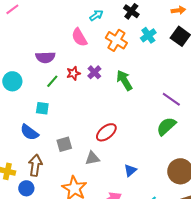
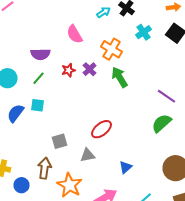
cyan arrow: (96, 15) -> (104, 12), moved
orange cross: (116, 40) -> (112, 49), moved
green line: (52, 81) -> (38, 78), moved
blue semicircle: (29, 132) -> (16, 113), moved, turned 90
brown arrow: (35, 165) -> (44, 168), moved

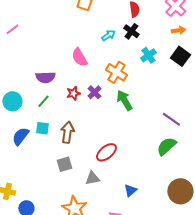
brown arrow: (44, 168) -> (67, 132), moved

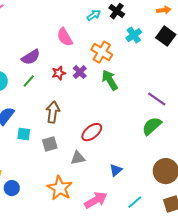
purple semicircle: (45, 77) -> (31, 57), turned -30
cyan square: (42, 128) -> (24, 134), moved

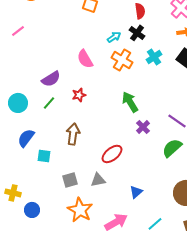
orange cross: (102, 52) -> (122, 60), moved
purple cross: (80, 72) -> (143, 127), moved
gray square: (50, 144) -> (70, 180), moved

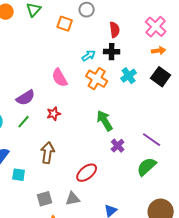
black cross: (137, 33) -> (112, 52), turned -35

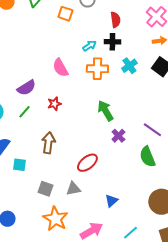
orange cross: (97, 79) -> (97, 69), turned -30
green semicircle: (147, 167) -> (147, 157), turned -70
gray square: (45, 199) -> (45, 189), turned 35

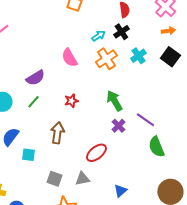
black cross: (112, 42) -> (121, 32), turned -35
orange cross: (97, 69) -> (106, 59), turned -35
red star: (54, 104) -> (71, 101), moved
purple line: (152, 130) -> (145, 120), moved
purple cross: (118, 136) -> (118, 126), moved

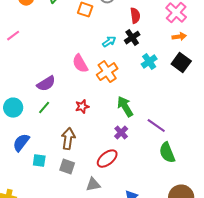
orange cross: (106, 59) -> (107, 72), moved
purple cross: (118, 126) -> (121, 133), moved
gray square: (54, 179) -> (67, 167), moved

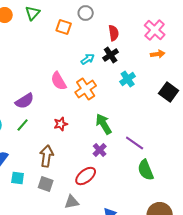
black square: (181, 63) -> (169, 92), moved

